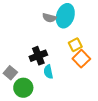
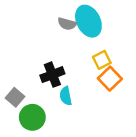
cyan ellipse: (65, 16) -> (88, 21), turned -45

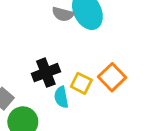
yellow square: (102, 60) -> (81, 83), moved, turned -36

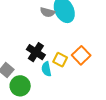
black cross: (46, 73) -> (36, 52), turned -36

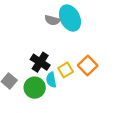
yellow square: (60, 60) -> (66, 70), turned 32
green circle: (20, 86) -> (35, 88), moved

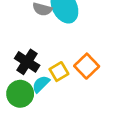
cyan semicircle: (51, 80) -> (41, 84), turned 56

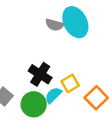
orange square: (87, 66) -> (96, 98), moved

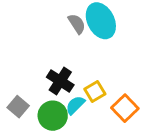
gray semicircle: (55, 25) -> (77, 24), turned -138

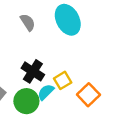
gray semicircle: (77, 24) -> (28, 22), moved

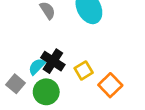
cyan semicircle: (46, 92) -> (37, 66), moved

